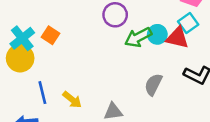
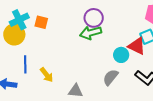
cyan circle: (157, 34) -> (121, 55), moved
orange square: (50, 35) -> (41, 22), turned -32
green arrow: (138, 37) -> (91, 33), moved

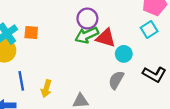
red triangle: (137, 46) -> (106, 38), moved
yellow arrow: (47, 75) -> (46, 89), turned 63

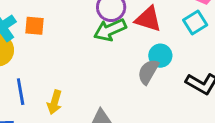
red triangle: (106, 38) -> (148, 19), moved
gray semicircle: (116, 80) -> (148, 72), moved

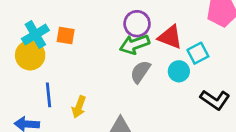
cyan square: (195, 23) -> (198, 53), moved
gray semicircle: (148, 72) -> (140, 72), moved

